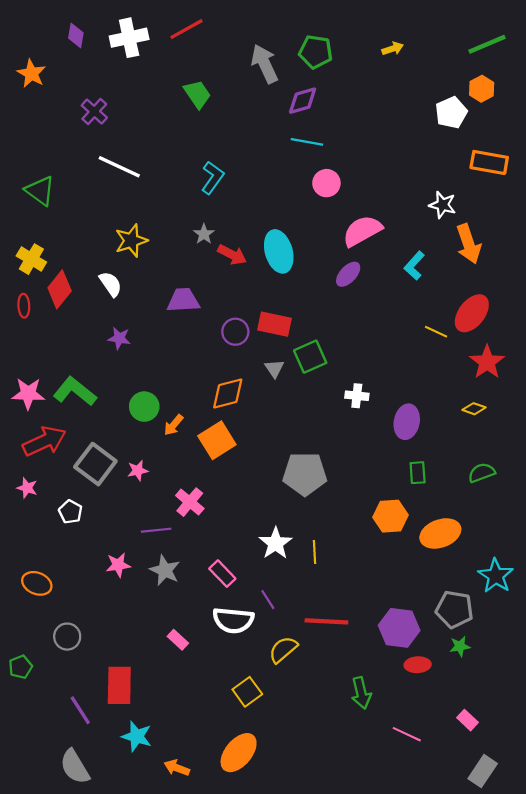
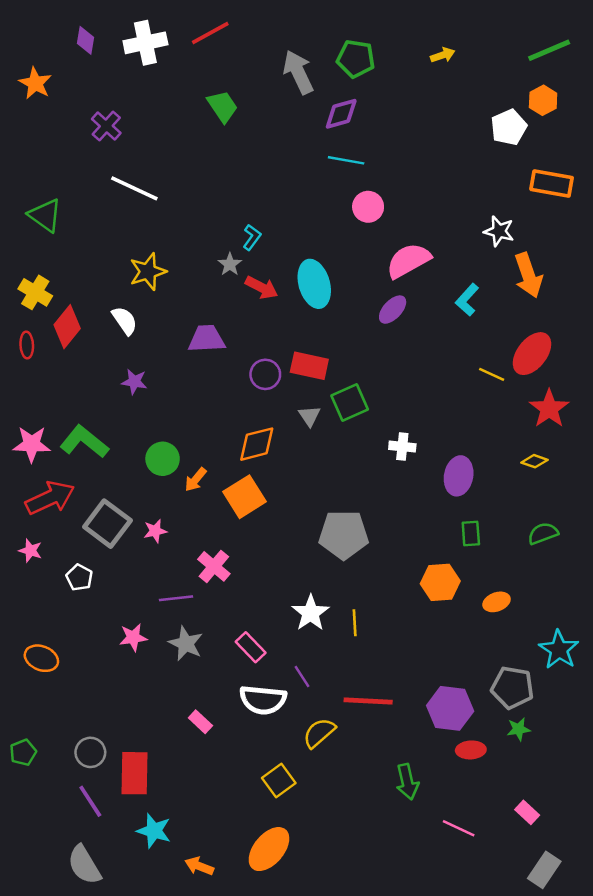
cyan L-shape: (213, 178) -> (252, 237), moved, size x0.7
orange ellipse: (440, 533) -> (497, 602), size x0.6
gray circle: (67, 637) -> (90, 752), moved

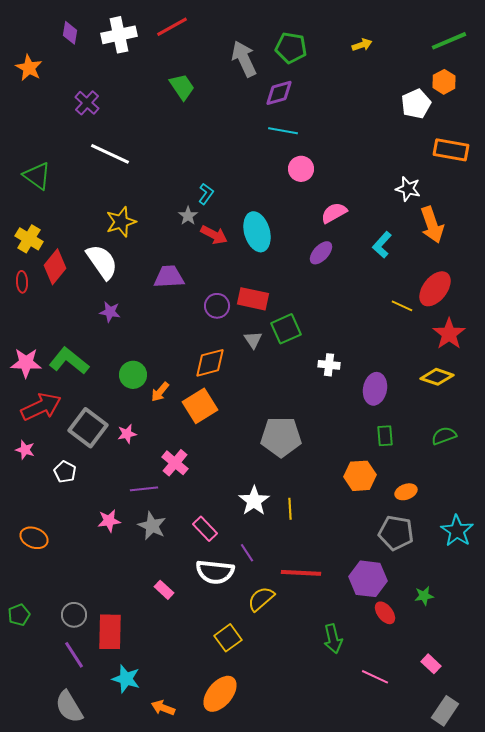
pink semicircle: (408, 261) -> (334, 213), size x0.7
white semicircle: (125, 321) -> (102, 262), size x1.5
yellow diamond: (534, 461) -> (437, 377), size x1.5
gray pentagon: (512, 688) -> (396, 533), moved
red ellipse: (471, 750) -> (385, 613), turned 55

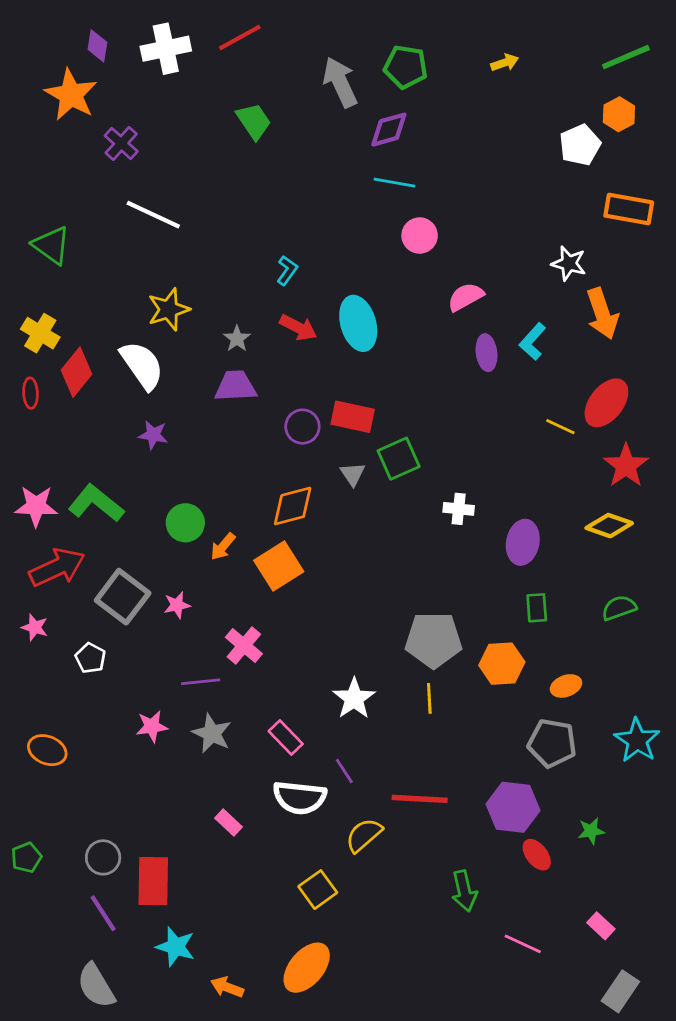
orange star: (29, 68) -> (71, 95), moved, size x1.4
gray star: (188, 216) -> (237, 339), moved
purple ellipse: (321, 253) -> (487, 353), moved, turned -50
gray pentagon: (281, 437) -> (434, 640), moved
yellow line: (290, 509) -> (429, 698), moved

